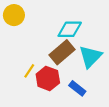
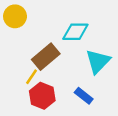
brown rectangle: (62, 52) -> (46, 57), moved
red hexagon: (48, 78) -> (42, 96), moved

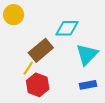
blue rectangle: (84, 96) -> (88, 85), moved, turned -49

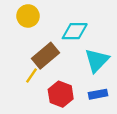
yellow circle: (14, 15) -> (28, 16), moved
red hexagon: (38, 85) -> (61, 94), moved

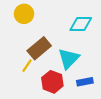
cyan diamond: (75, 31) -> (81, 24), moved
cyan triangle: (97, 60) -> (69, 58), moved

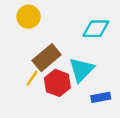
red hexagon: (52, 82) -> (57, 83), moved

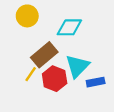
cyan diamond: (96, 29) -> (69, 27), moved
blue rectangle: (101, 97) -> (96, 82), moved

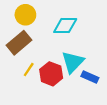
brown rectangle: (44, 55) -> (19, 43), moved
blue rectangle: (96, 82) -> (90, 77), turned 35

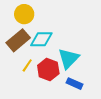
cyan diamond: (65, 26) -> (41, 39), moved
blue rectangle: (90, 77) -> (75, 84), moved

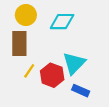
cyan diamond: (41, 39) -> (62, 22), moved
brown rectangle: (18, 40) -> (19, 43), turned -50

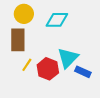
blue rectangle: (81, 91) -> (83, 72), moved

